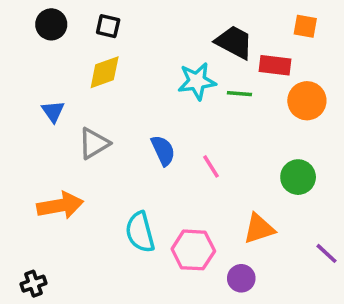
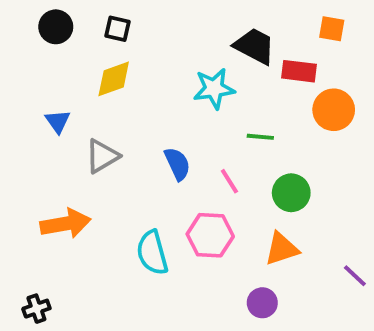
green line: (239, 94) -> (260, 137), moved
green circle: (298, 177) -> (291, 193), moved
pink hexagon: (193, 250) -> (210, 235), moved

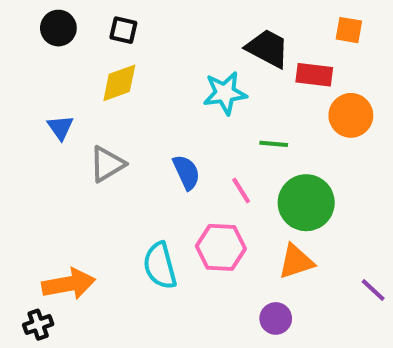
green circle: (291, 193) -> (306, 203), size x1.4
orange arrow: (65, 224) -> (69, 284), moved

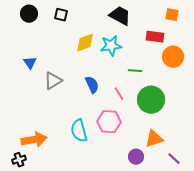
black trapezoid: (268, 48) -> (120, 16), moved
yellow diamond: (119, 83) -> (85, 43), moved
orange triangle: (296, 262) -> (154, 139), moved
purple line: (373, 290) -> (174, 159), moved

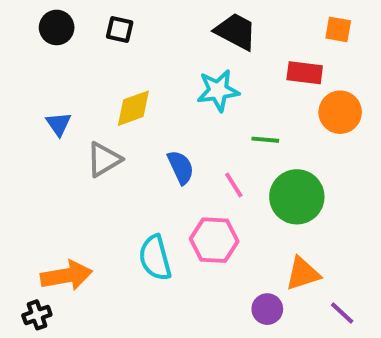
yellow diamond: (85, 43) -> (133, 108), moved

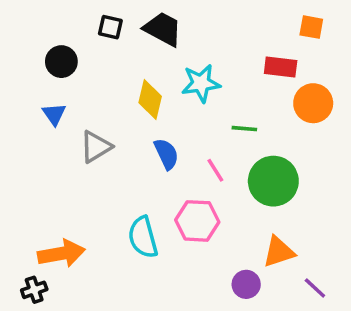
black circle: (57, 27) -> (61, 62), moved
black trapezoid: (236, 31) -> (163, 29), moved
yellow diamond: (133, 108) -> (150, 100), moved, turned -57

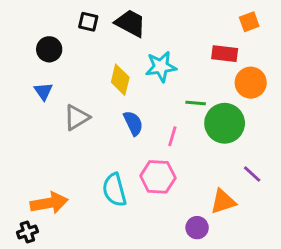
orange square: (311, 27) -> (249, 22), turned -30
pink line: (215, 170) -> (172, 136), turned 48
green circle: (273, 181) -> (225, 123), moved
purple line: (315, 288) -> (252, 174), moved

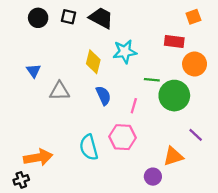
black circle: (49, 49) -> (38, 18), moved
gray triangle: (77, 117) -> (59, 91), turned 30

